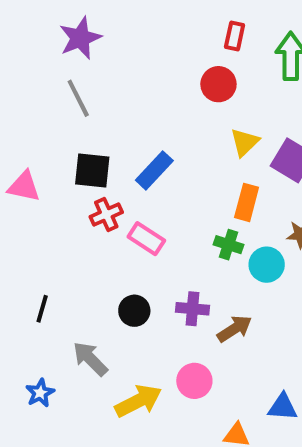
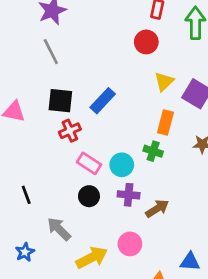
pink rectangle: (146, 239) -> (89, 163), moved
cyan circle: (267, 265) -> (122, 165), moved
black line: (42, 309) -> (26, 195), turned -36

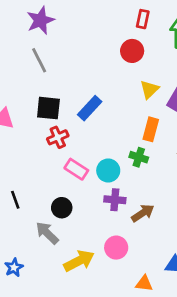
black circle: (89, 196) -> (62, 208), moved
blue star: (25, 252) -> (14, 267), moved

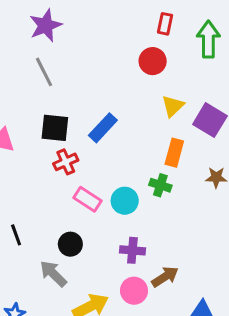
purple cross: (115, 200) -> (132, 250), moved
brown arrow: (143, 213) -> (165, 277), moved

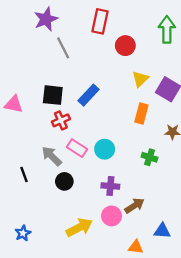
red rectangle: (165, 24) -> (100, 21), moved, size x1.5
gray line: (44, 72) -> (63, 48), moved
green cross: (160, 185) -> (150, 157), moved
gray arrow: (53, 274) -> (52, 156), moved

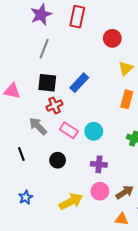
red rectangle: (100, 21) -> (77, 17), moved
gray line: (63, 48) -> (44, 49), moved, turned 48
gray arrow: (52, 156) -> (38, 126), moved
brown arrow: (135, 206) -> (125, 192), moved
blue star: (23, 233) -> (26, 197), moved

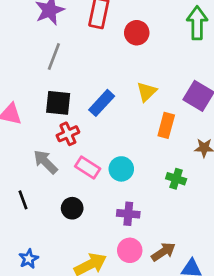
red circle: (112, 38) -> (137, 33), moved
yellow triangle: (126, 68) -> (147, 92), moved

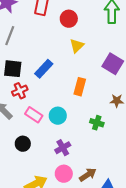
yellow triangle: (147, 92) -> (77, 46), moved
orange rectangle: (166, 125) -> (80, 87), moved
purple cross: (128, 214) -> (63, 148), turned -35

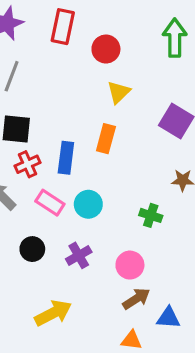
blue rectangle: (44, 69) -> (66, 158), moved, turned -36
orange rectangle: (80, 87) -> (106, 139), moved
purple cross: (63, 148) -> (79, 255), moved
pink circle: (64, 174) -> (130, 265), moved

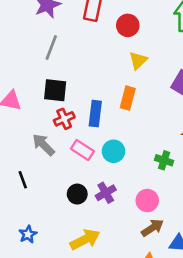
black circle: (32, 249) -> (77, 194), moved

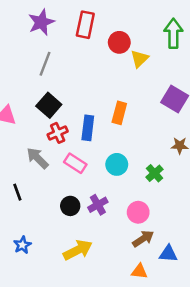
yellow triangle: (138, 60) -> (139, 59), moved
black square: (55, 90) -> (49, 105), turned 35
cyan circle: (114, 151) -> (117, 164), moved
green cross: (164, 160) -> (155, 173), turned 30

